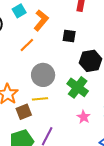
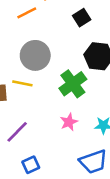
black square: (69, 36) -> (82, 18), turned 32

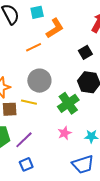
black square: (82, 18) -> (85, 52), moved
blue square: (31, 165) -> (26, 164), moved

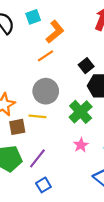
orange line: (34, 47) -> (45, 56), moved
black square: (85, 52) -> (86, 66), moved

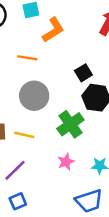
orange line: (45, 56) -> (27, 58), moved, turned 35
yellow line: (37, 116) -> (24, 135), moved

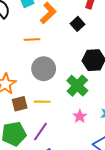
black square: (83, 73) -> (77, 24), moved

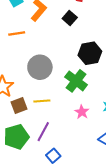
orange line: (32, 39) -> (17, 33), moved

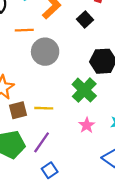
gray circle: (40, 67) -> (45, 52), moved

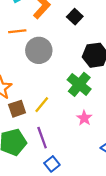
yellow line: (44, 108) -> (42, 105), turned -48
purple line: (42, 142) -> (42, 138), turned -50

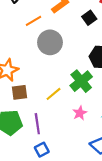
orange line: (17, 31) -> (33, 21), turned -35
yellow line: (42, 105) -> (54, 94), moved

